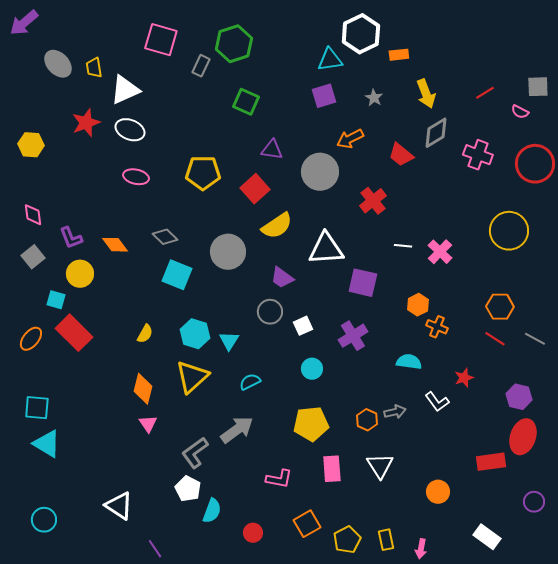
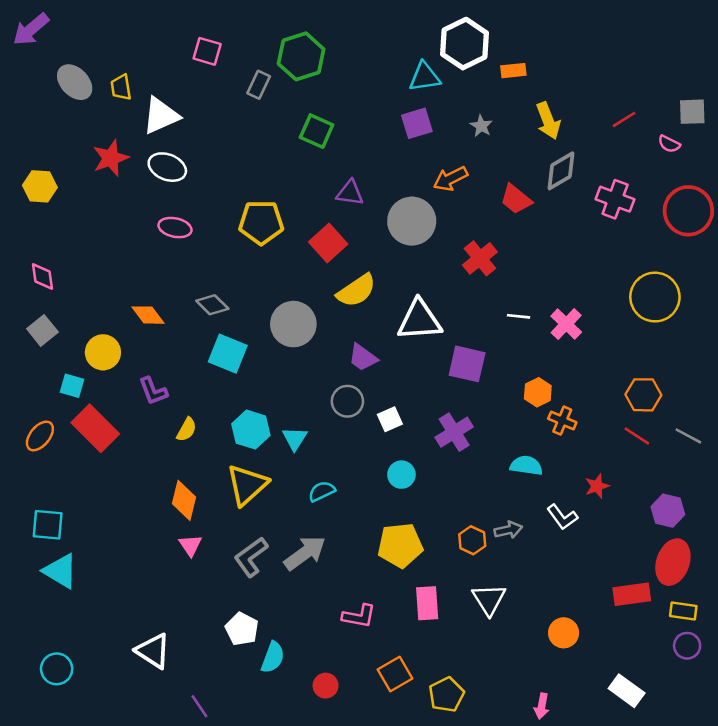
pink square: (161, 40) -> (207, 51), size x0.7
purple L-shape: (71, 238) -> (153, 391), moved
gray L-shape: (195, 453) -> (251, 557), moved
yellow rectangle: (386, 540) -> (683, 611), moved, turned -70

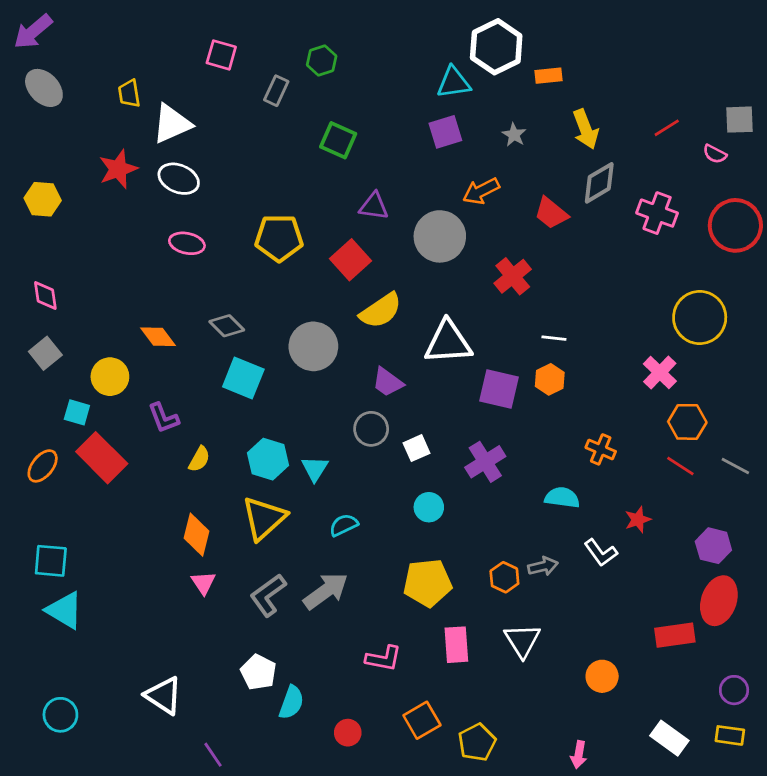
green hexagon: (301, 56) -> (322, 60), size x0.6
gray ellipse: (75, 82) -> (44, 88), moved
pink cross: (566, 324) -> (660, 372), moved
orange hexagon: (538, 392) -> (550, 379), moved
yellow rectangle: (683, 611) -> (730, 735), moved

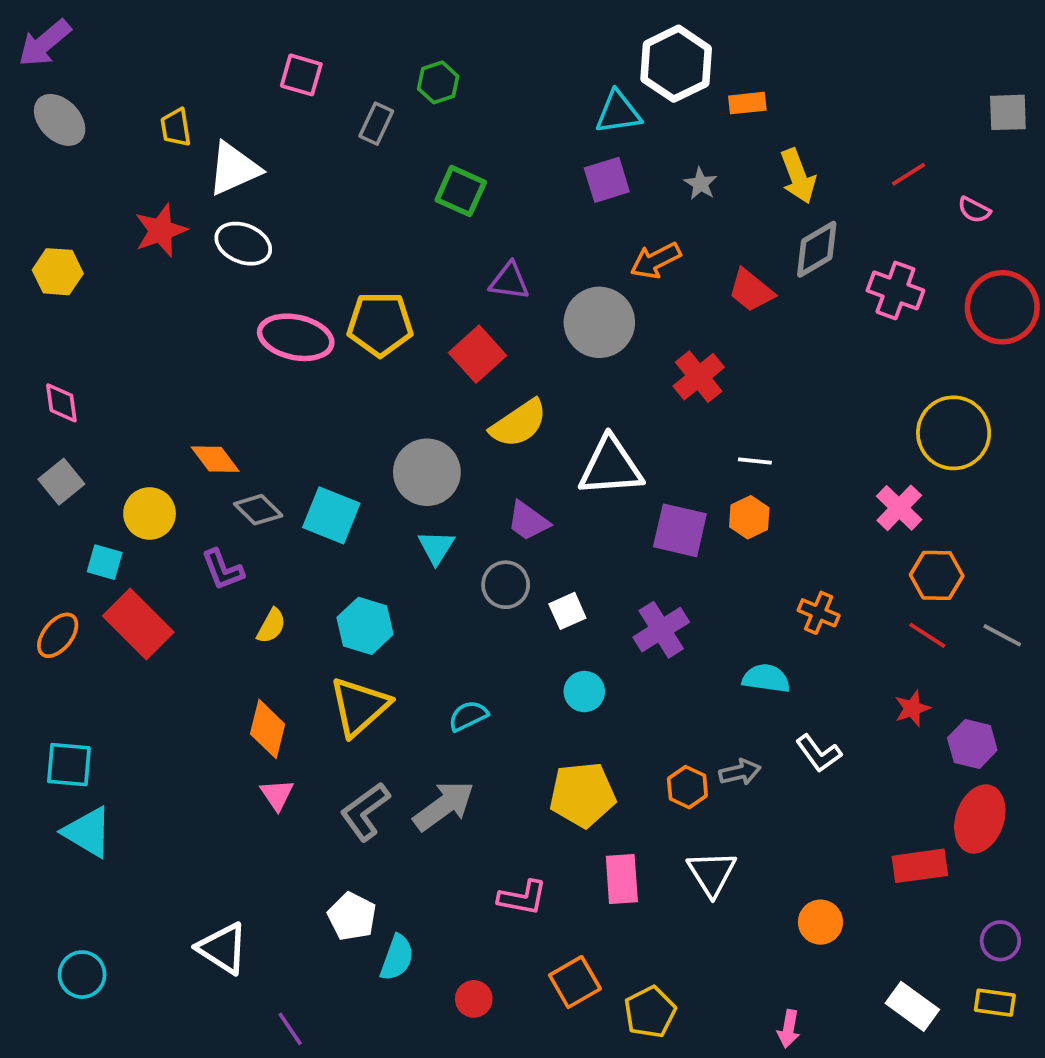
gray square: (740, 120) -> (1008, 112), moved
pink ellipse: (187, 243) -> (296, 337), moved, size x1.5
gray diamond: (227, 326) -> (258, 510), moved
cyan triangle: (315, 469) -> (436, 547), moved
red star: (638, 520) -> (912, 708), moved

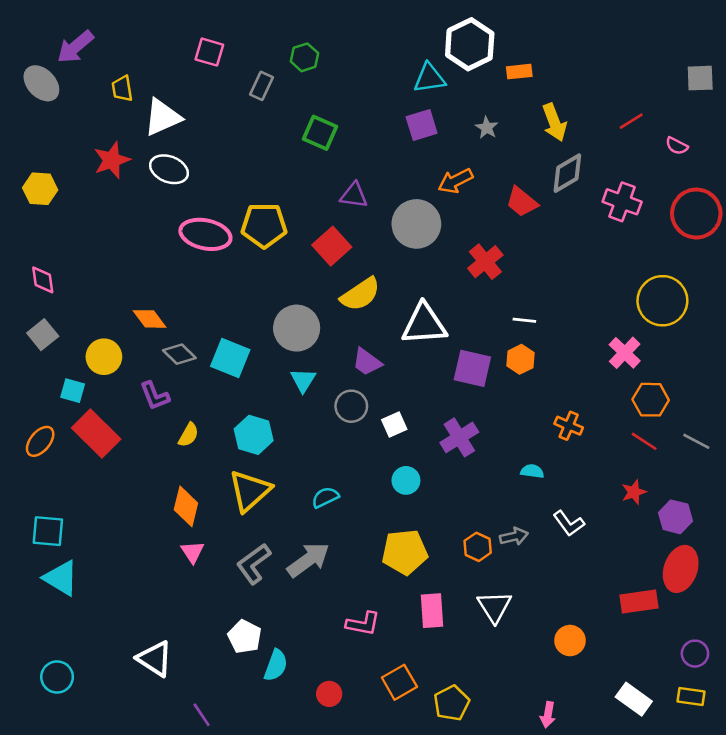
purple arrow: (45, 43) -> (75, 47), moved
cyan semicircle: (766, 678) -> (532, 471), size x0.7

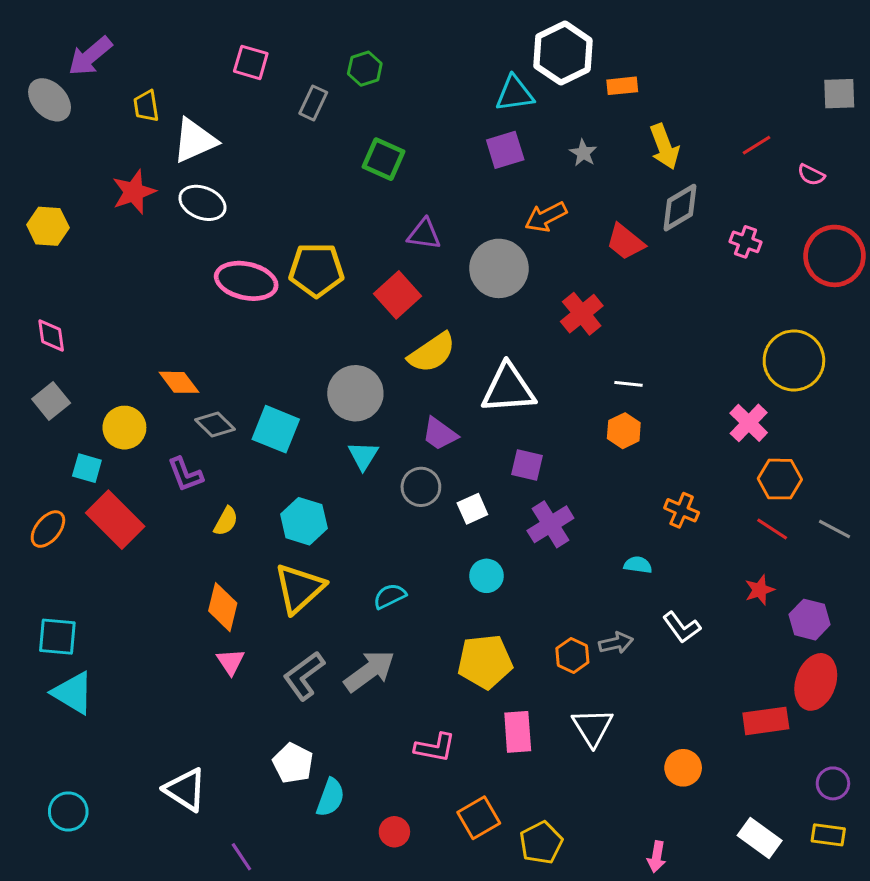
pink cross: (622, 202) -> (746, 242), size x0.7
purple square: (472, 368) -> (527, 465), moved, size x0.7

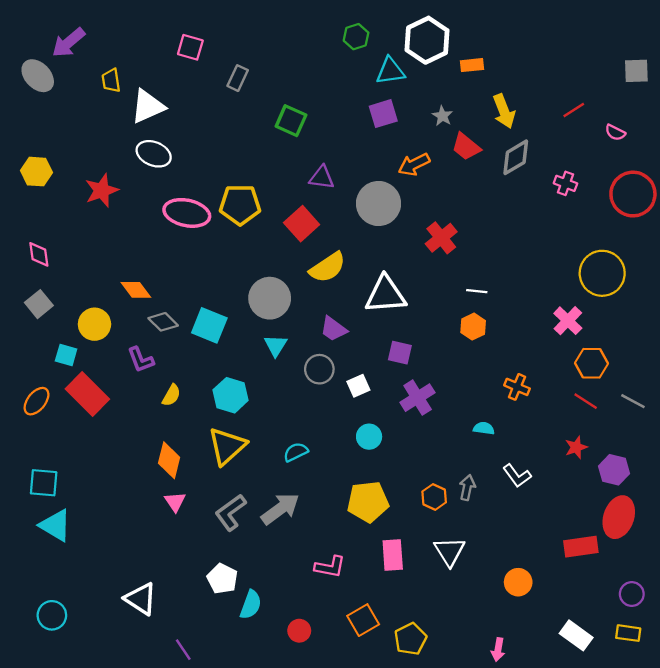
green hexagon: (365, 69) -> (356, 37), moved
red star: (134, 192) -> (102, 190), moved
red trapezoid: (625, 242) -> (466, 147), moved
gray arrow: (616, 643) -> (467, 488), turned -65

